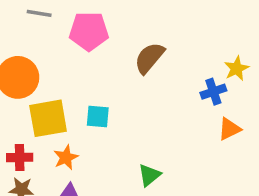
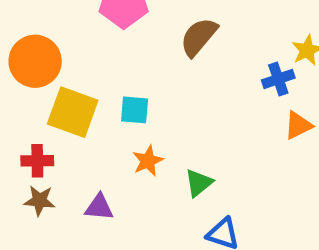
yellow square: (48, 118) -> (73, 112), turned 30
orange star: (66, 157) -> (148, 161), moved

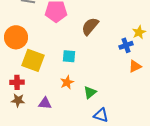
cyan square: (135, 110) -> (69, 56), moved

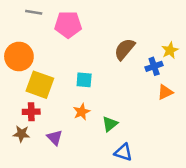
brown semicircle: (90, 26) -> (125, 49), moved
red cross: (17, 82) -> (31, 112), moved
purple triangle: (45, 103) -> (55, 138), turned 40

